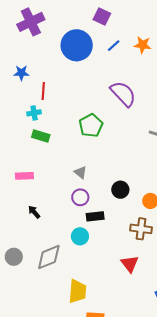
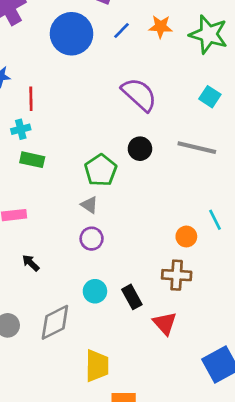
green pentagon: (91, 125) -> (101, 170), moved
black circle: (120, 190) -> (140, 149), moved
black rectangle: (95, 216) -> (132, 297), moved, turned 72

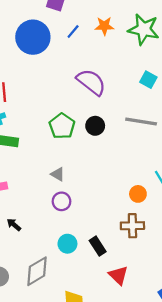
green pentagon: (101, 170) -> (62, 126), moved
red triangle: (165, 323) -> (118, 275), moved

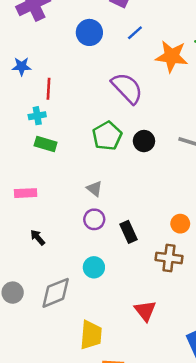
orange star: (104, 26) -> (172, 56), moved, size x1.5
blue circle: (33, 37) -> (89, 32), size x0.7
purple semicircle: (91, 82) -> (127, 88), moved
black rectangle: (98, 246) -> (129, 232), moved

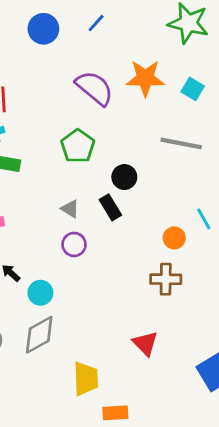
orange star: (172, 56) -> (145, 78), moved
black circle: (144, 141) -> (124, 177), moved
black rectangle: (129, 232) -> (110, 207), moved
cyan circle: (94, 267) -> (40, 293), moved

